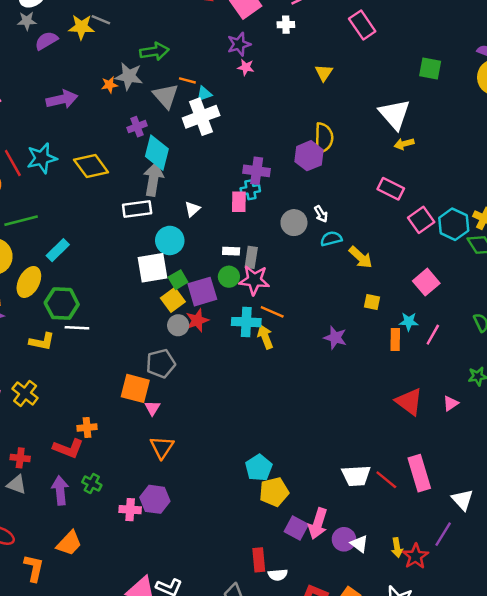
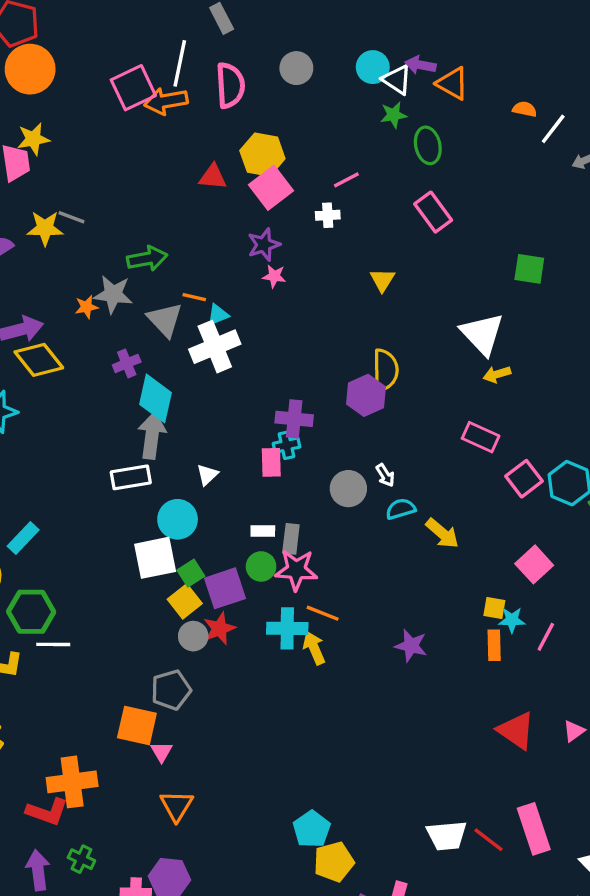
yellow diamond: (91, 166) -> (39, 360), moved
yellow square: (372, 302) -> (494, 608), moved
orange cross: (87, 428) -> (72, 782), size x1.8

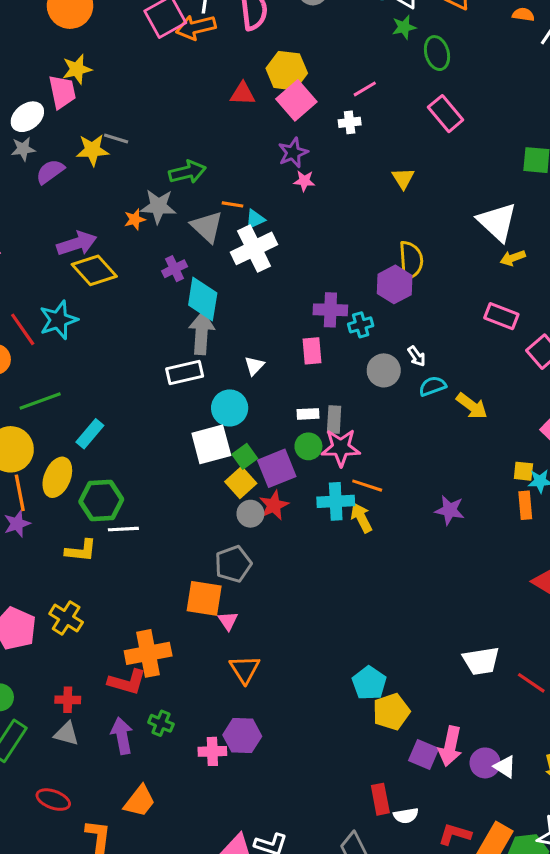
cyan cross: (287, 445) -> (361, 325), moved
white trapezoid: (447, 836) -> (481, 661), moved

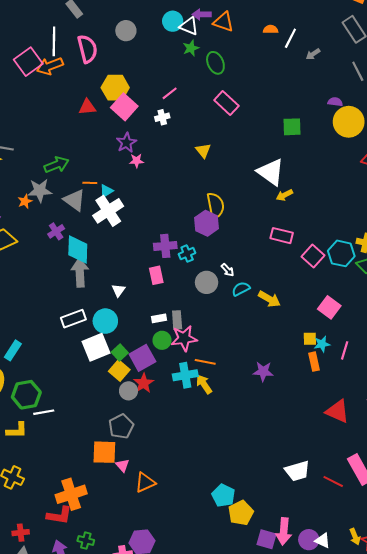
white rectangle: (185, 372) -> (73, 319), moved
orange triangle: (245, 669) -> (145, 482), moved, turned 45

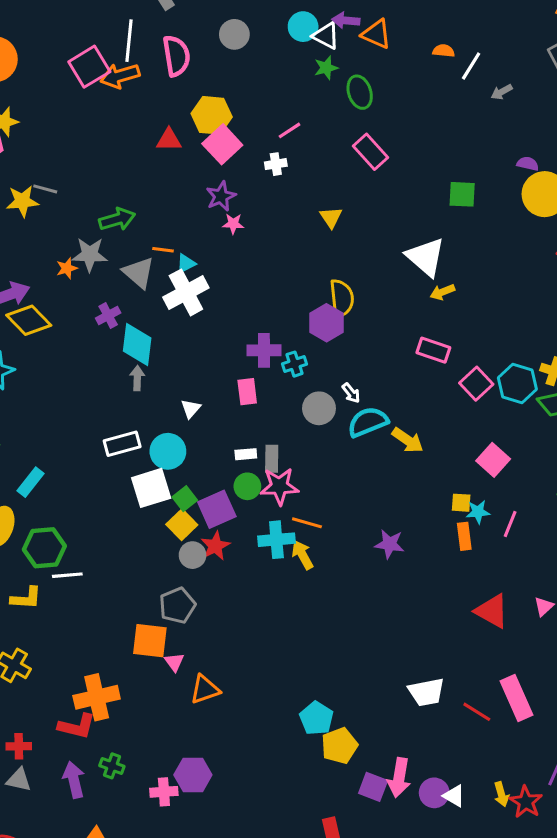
gray arrow: (80, 273) -> (137, 378), size x0.6
cyan semicircle: (241, 289) -> (368, 422), size x1.5

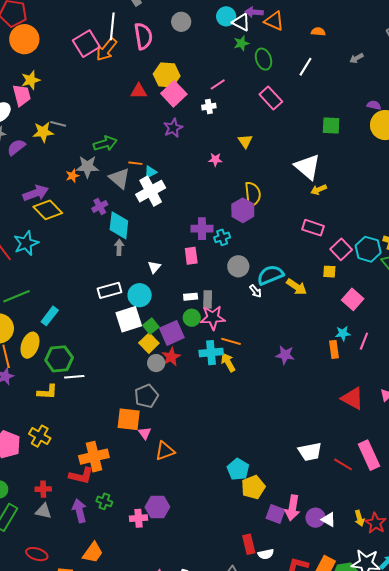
white line: (471, 66) -> (306, 67), moved
orange arrow: (120, 76) -> (106, 49), turned -35
pink star: (233, 224) -> (215, 160), moved
white arrow: (351, 393) -> (256, 291), moved
yellow square: (461, 503) -> (329, 272), moved

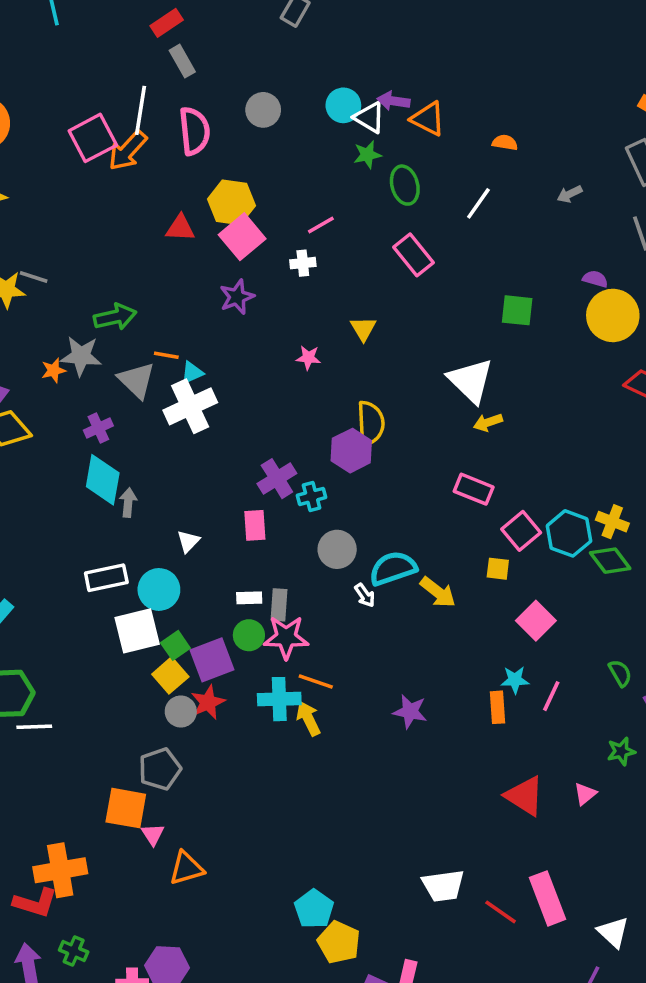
cyan diamond: (119, 225) -> (103, 480), moved
purple cross: (202, 229) -> (277, 479), turned -35
yellow pentagon: (253, 487) -> (339, 942), turned -30

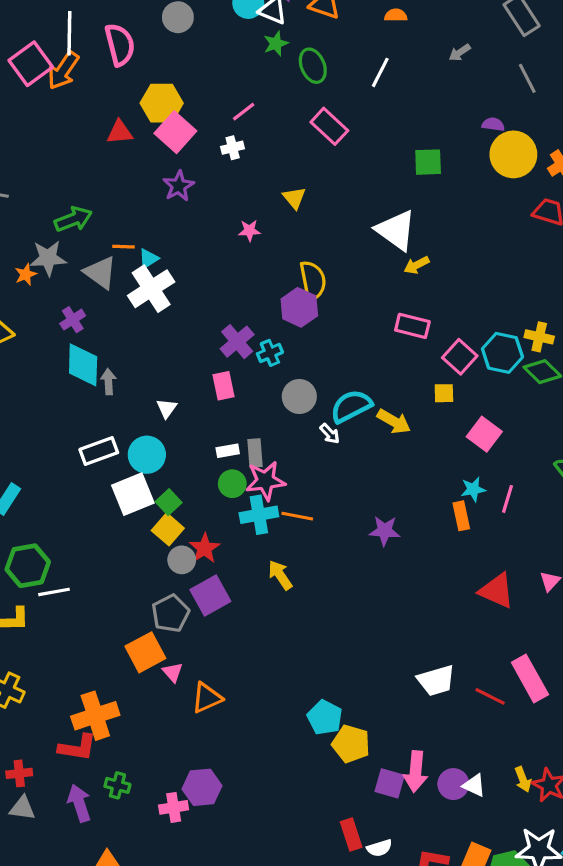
purple square: (212, 660) -> (210, 596), moved
cyan cross: (279, 699) -> (259, 515), moved
yellow arrow: (308, 718) -> (280, 575), moved
orange square: (126, 808) -> (145, 652), turned -30

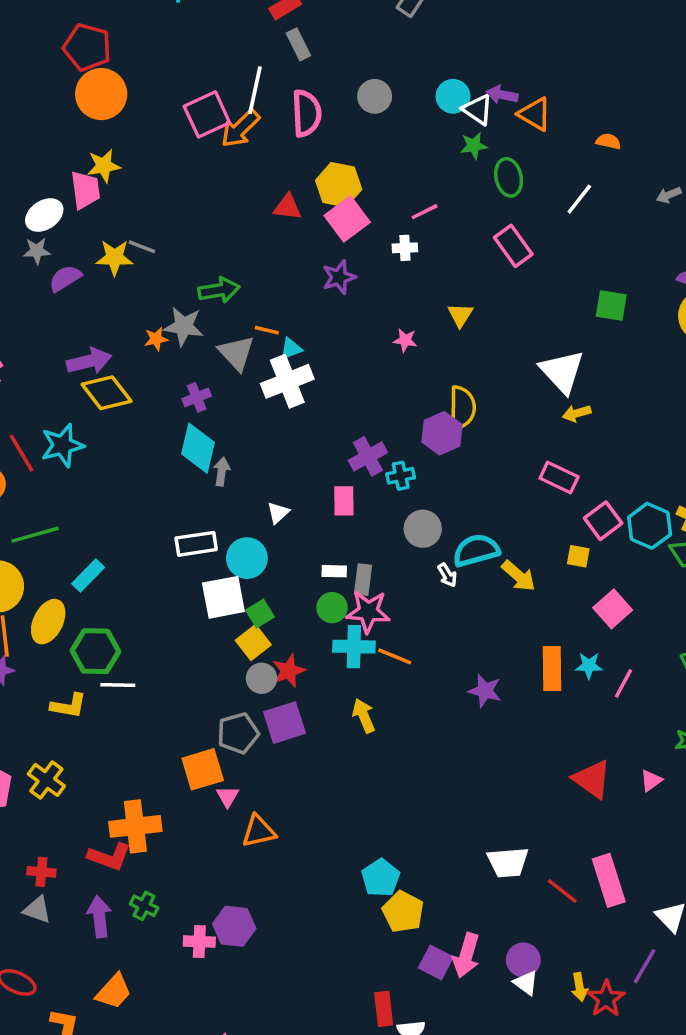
orange rectangle: (461, 516) -> (552, 668), moved, size x1.4
purple circle: (453, 784) -> (523, 960), moved

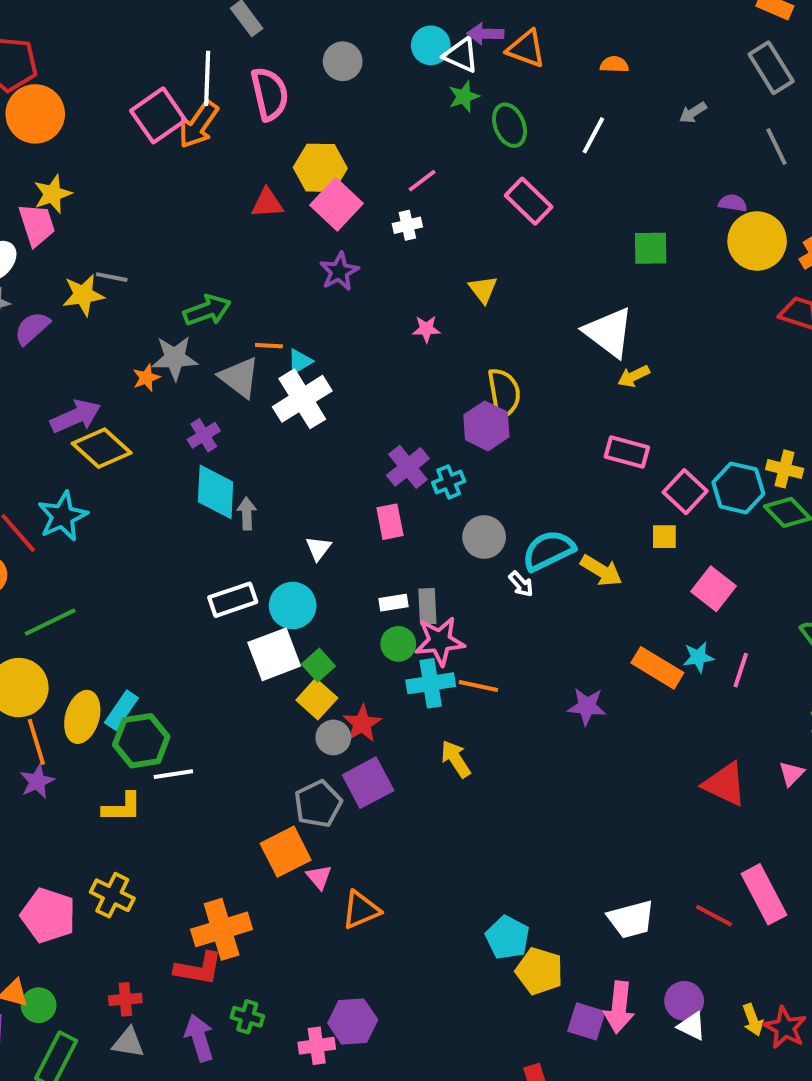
cyan rectangle: (88, 575) -> (121, 710), moved
orange rectangle: (552, 668) -> (657, 668), turned -48
white trapezoid: (508, 862) -> (631, 919), moved

